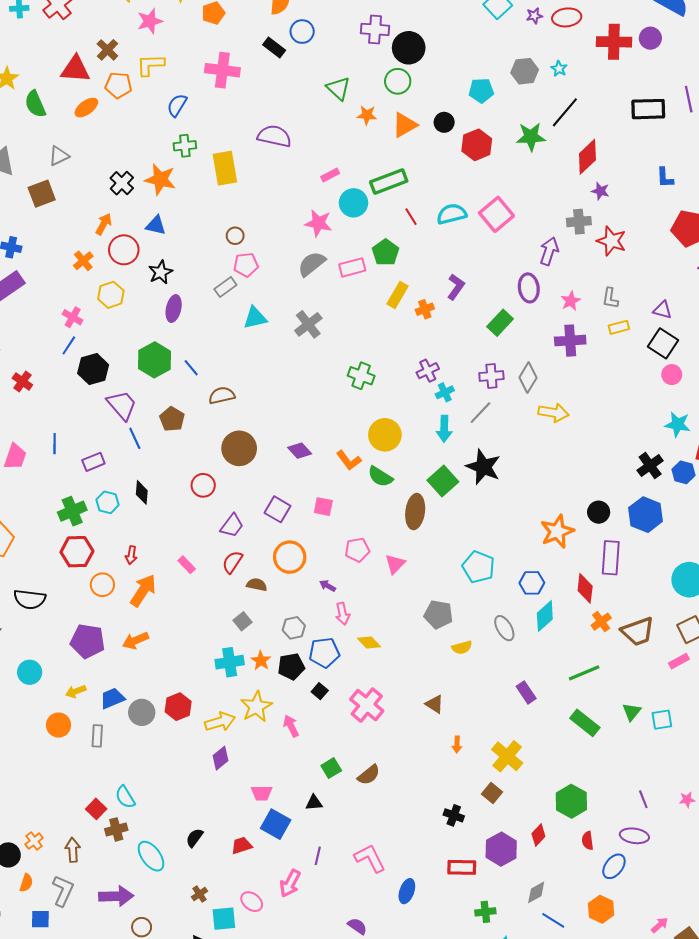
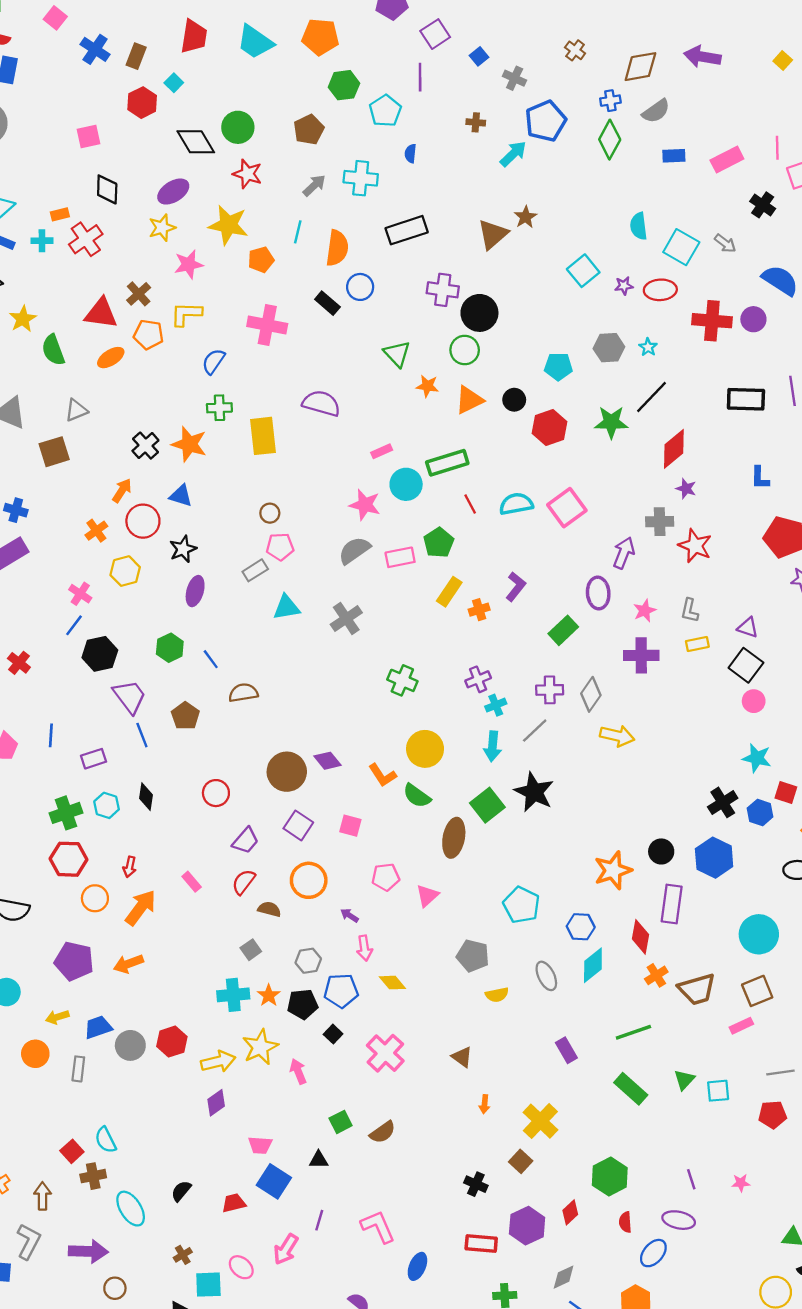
green hexagon: (155, 360) -> (170, 648), size x0.7
brown circle: (239, 448) -> (287, 772), moved

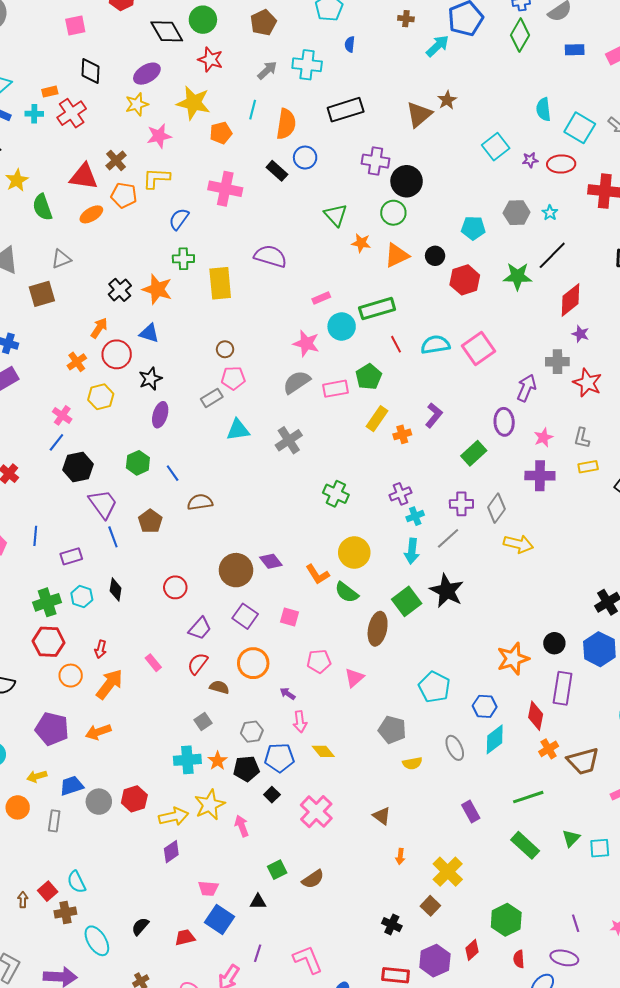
brown arrow: (43, 1196) -> (23, 900), moved, size x0.7

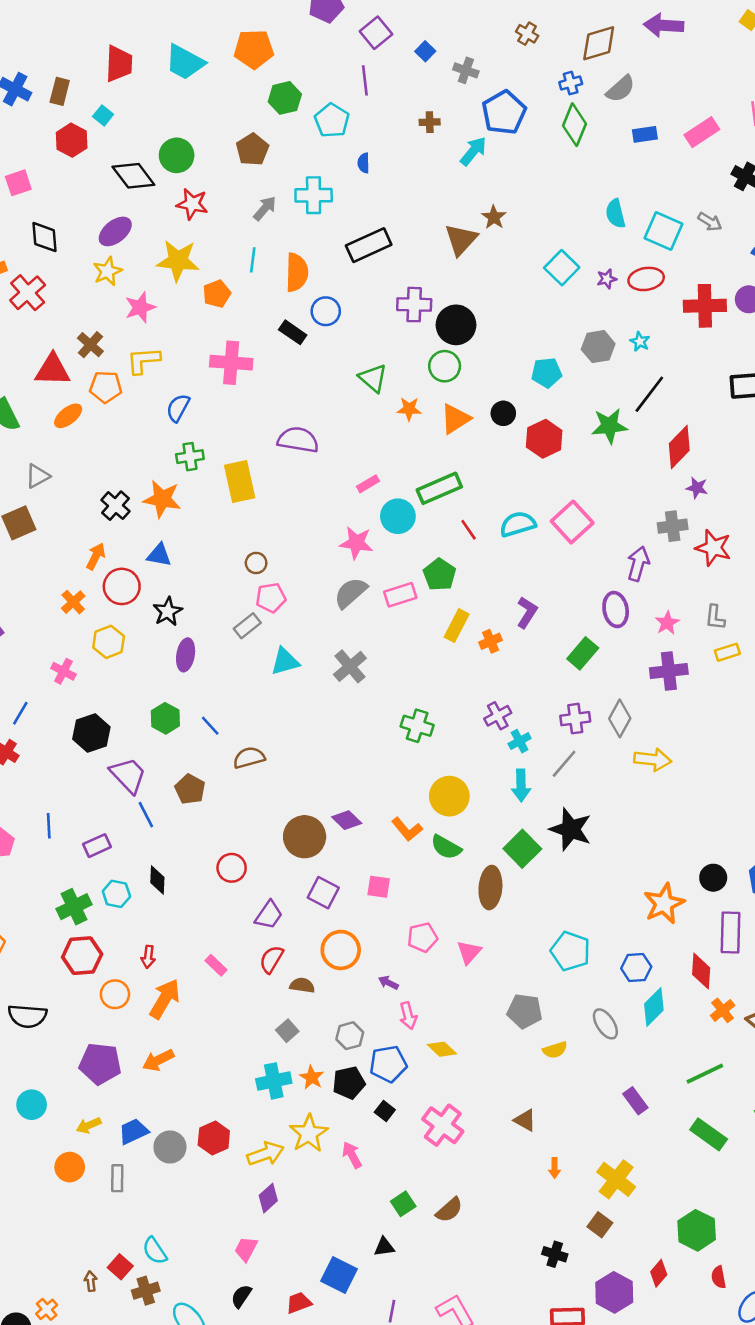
blue line: (56, 442) -> (20, 713), moved
pink trapezoid: (208, 888) -> (246, 1249), moved, turned 120

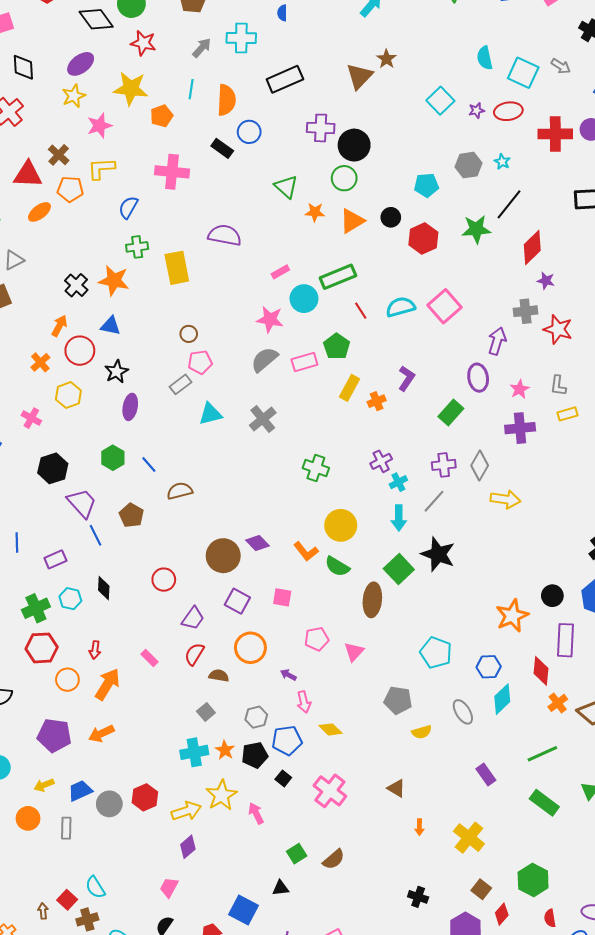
brown square: (600, 1225) -> (481, 889), moved

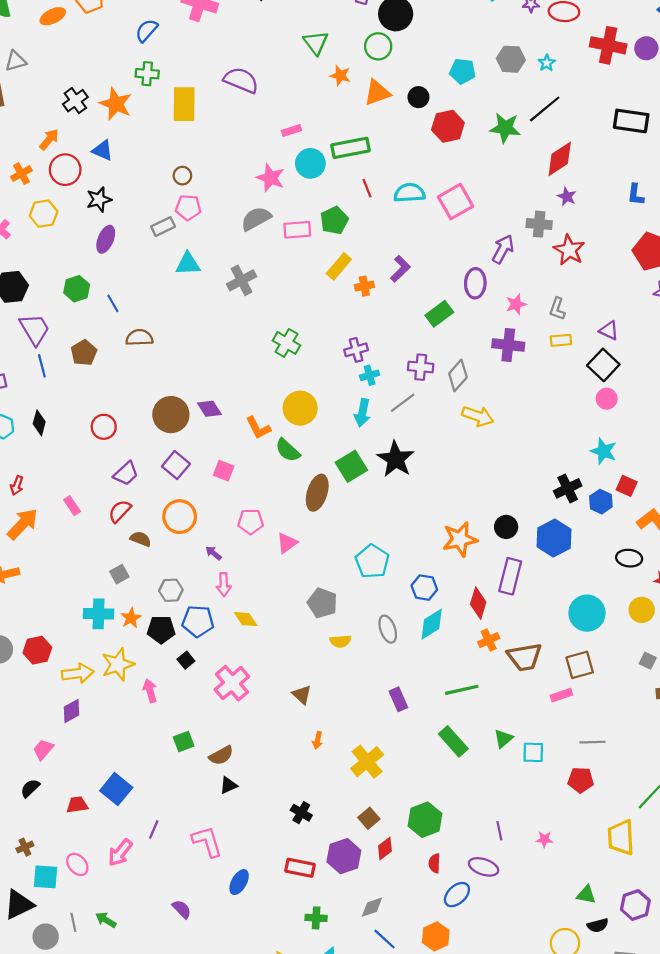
black triangle: (281, 888) -> (228, 785), moved, turned -30

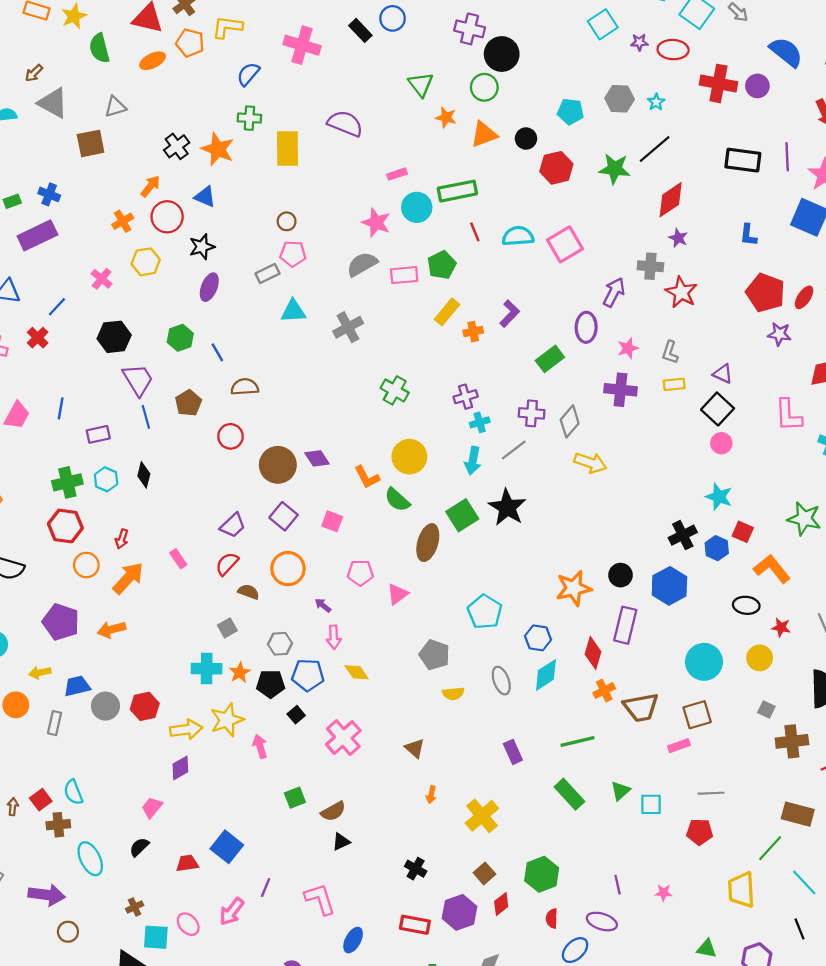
red circle: (104, 427) -> (230, 436), moved

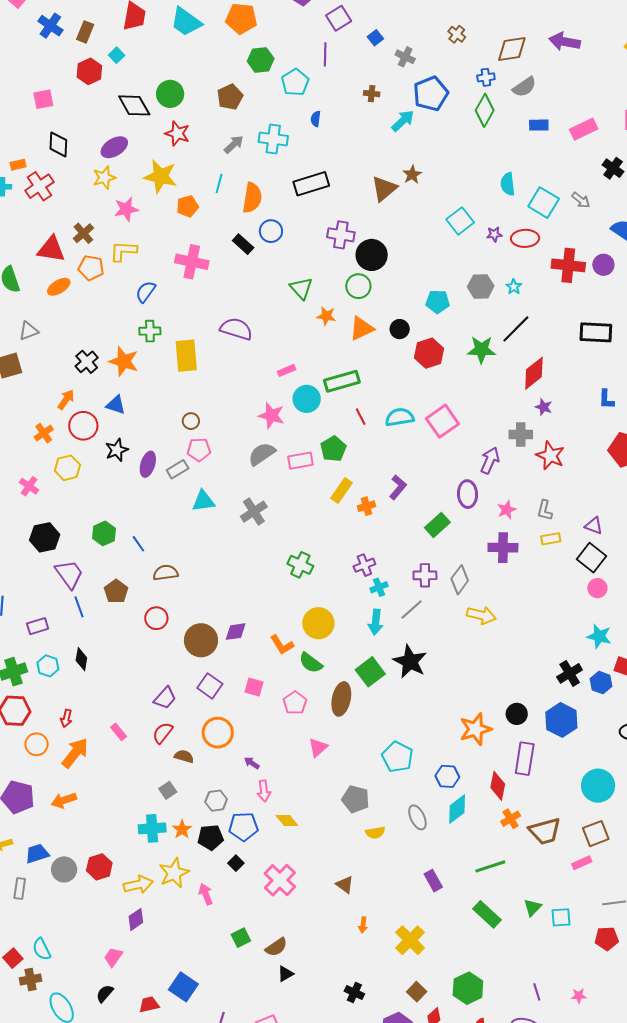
purple ellipse: (209, 287) -> (148, 464), moved
purple diamond: (317, 458) -> (236, 632), turned -60
pink pentagon: (360, 573) -> (295, 703), moved, turned -30

